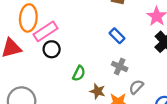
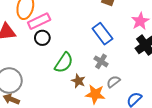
blue rectangle: (117, 36) -> (102, 34), size x1.5
green semicircle: (79, 73) -> (64, 63), size x1.5

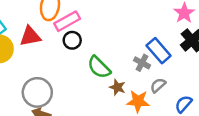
blue rectangle: (102, 34) -> (159, 51), moved
green semicircle: (64, 63) -> (99, 67), turned 105

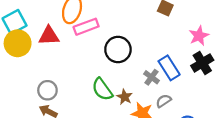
black circle: (72, 40) -> (118, 50), moved, size x1.5
green semicircle: (99, 67) -> (102, 89), moved
gray circle: (37, 92) -> (47, 90), size x0.7

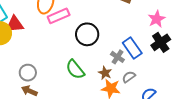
red triangle: (49, 36) -> (15, 24), moved
brown star: (125, 97) -> (105, 73), moved

